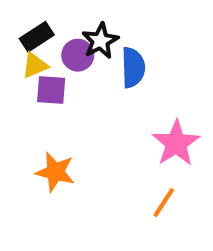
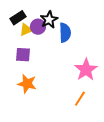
yellow triangle: (35, 65) -> (26, 30), moved
purple square: (51, 90) -> (23, 55), moved

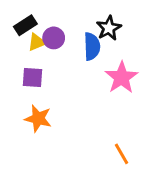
black star: (49, 20) -> (109, 28), moved
pink star: (86, 70) -> (122, 78), moved
orange line: (80, 99) -> (122, 154), moved, turned -63

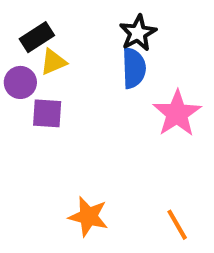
black star: (109, 28) -> (138, 33), moved
purple circle: (54, 38) -> (20, 82), moved
orange star: (38, 119) -> (88, 216), moved

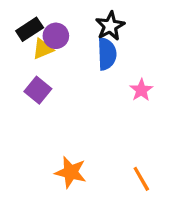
purple circle: (20, 82) -> (56, 36), moved
purple square: (47, 113) -> (38, 90), turned 35
pink star: (177, 113) -> (141, 90), size x0.6

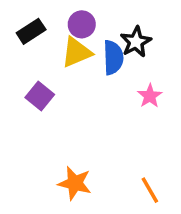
black star: (110, 26) -> (136, 42), moved
purple circle: (56, 36) -> (82, 24), moved
yellow triangle: (43, 49) -> (76, 52), moved, size x1.4

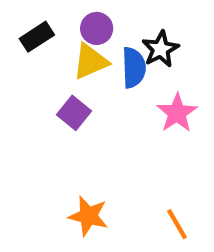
purple square: (40, 96) -> (74, 113), moved
pink star: (150, 96) -> (177, 113), size x1.4

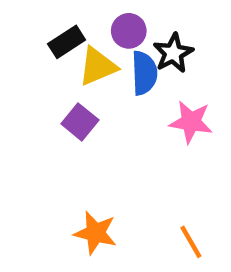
purple circle: (97, 28) -> (129, 31), moved
black rectangle: (37, 37) -> (67, 42), moved
pink star: (177, 113) -> (191, 122), turned -30

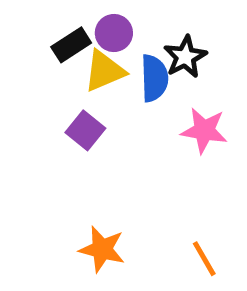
purple circle: (129, 31) -> (114, 33), moved

